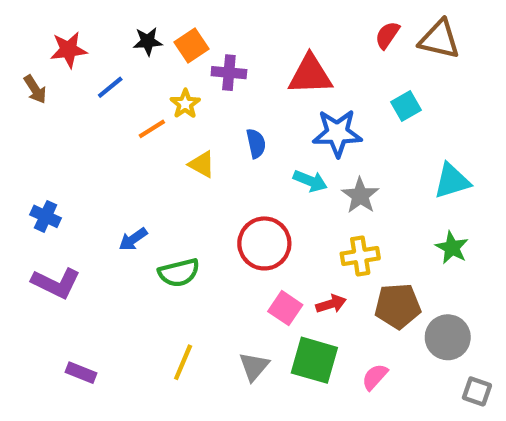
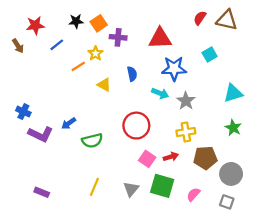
purple L-shape: (56, 283) -> (41, 134), moved
gray square: (477, 391) -> (227, 202), moved

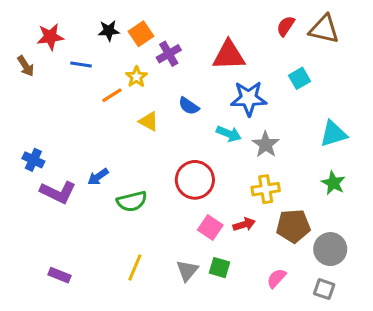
purple cross: (118, 37) -> (169, 54), turned -35
blue line: (57, 45) -> (81, 64), turned 48
blue semicircle: (132, 74) -> (189, 106), turned 136
green square: (162, 186) -> (219, 268), moved, size x0.6

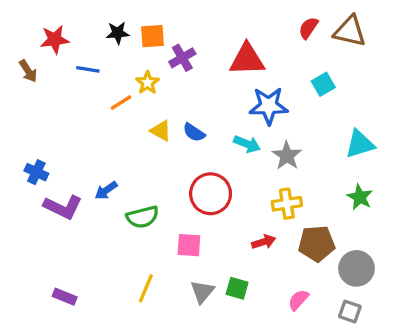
orange square: (141, 34) -> (152, 36), turned 30
blue semicircle: (189, 106) -> (194, 132), moved
pink square: (210, 228) -> (189, 245), moved, turned -30

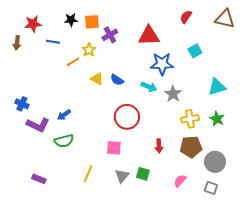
brown triangle: (350, 31) -> (225, 19), moved
brown arrow: (28, 71) -> (17, 43), turned 40
yellow cross: (287, 204) -> (190, 119), moved
green semicircle: (143, 217) -> (64, 141), moved
red arrow: (264, 242) -> (159, 146), turned 104

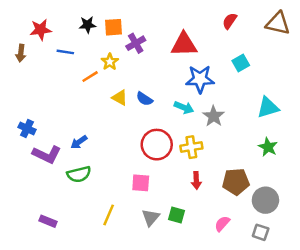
yellow cross: (190, 119) -> (191, 147), moved

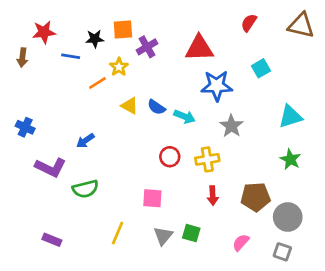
black star: (88, 25) -> (95, 39), moved
cyan arrow: (184, 107) -> (185, 117), moved
blue cross: (27, 128) -> (25, 127), moved
blue arrow: (79, 142) -> (85, 141), moved
red circle: (157, 145) -> (170, 157), size x0.6

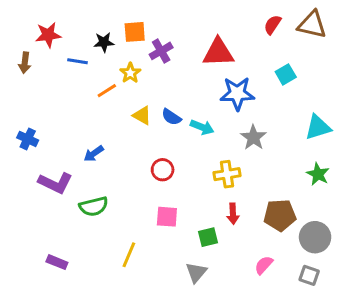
brown triangle: (301, 25) -> (312, 25), moved
red circle: (170, 157) -> (163, 170), moved
green square: (191, 233) -> (208, 237), moved, turned -30
gray triangle: (163, 236) -> (196, 272), moved

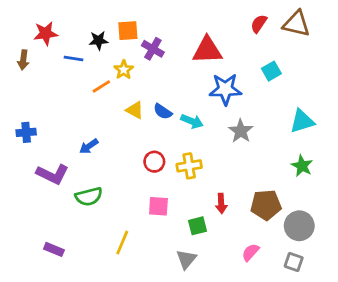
purple cross: (161, 51) -> (153, 49), turned -30
blue cross: (28, 139) -> (26, 132), turned -30
yellow cross: (227, 174) -> (189, 166), moved

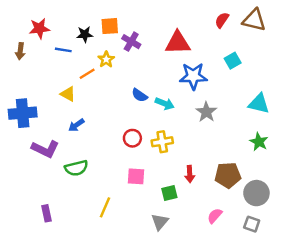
yellow triangle: (135, 110) -> (68, 94), moved
cyan triangle: (302, 121) -> (259, 104), turned 30
blue cross: (26, 132) -> (23, 113), size x1.6
purple rectangle: (54, 249) -> (47, 213), turned 56

